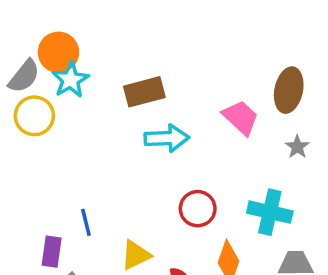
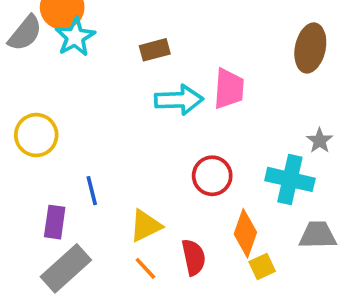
brown rectangle: (144, 92) -> (155, 50), size x0.7
yellow circle: (34, 116) -> (36, 135), moved
pink trapezoid: (241, 118) -> (229, 89), moved, turned 51
gray star: (297, 147) -> (320, 141), moved

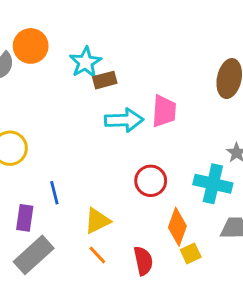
cyan star: (75, 37) -> (85, 62), moved
red semicircle: (194, 257) -> (143, 261), moved

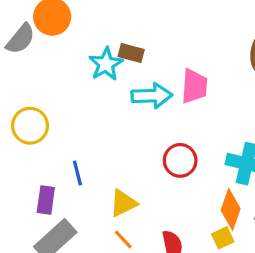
cyan star: (85, 62) -> (106, 64), moved
brown rectangle: (105, 80) -> (131, 53), turned 30
orange diamond: (177, 227) -> (231, 209), moved

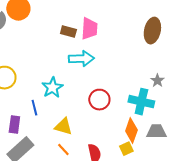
cyan star: (106, 64) -> (52, 88), moved
pink trapezoid: (194, 86) -> (89, 29), moved
yellow triangle: (123, 203) -> (63, 127), turned 42

